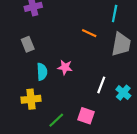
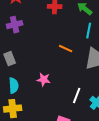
cyan semicircle: (42, 72) -> (14, 86), moved

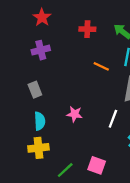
orange line: (66, 49) -> (101, 66), moved
white line: (77, 96) -> (113, 119), moved

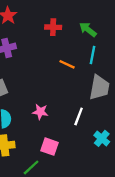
pink square: (97, 165) -> (50, 147), moved

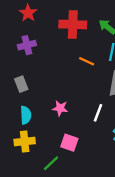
red cross: (53, 27) -> (73, 24), size x1.6

